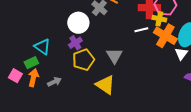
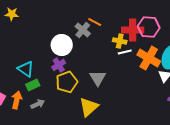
yellow cross: (159, 19) -> (120, 41), moved
green rectangle: (31, 63) -> (33, 85), moved
yellow triangle: (105, 85) -> (89, 107), turned 45

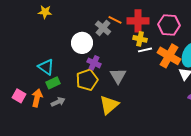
yellow star: (12, 14) -> (45, 12), moved
red cross: (133, 30) -> (138, 21), moved
purple cross: (59, 65) -> (94, 63), moved, turned -32

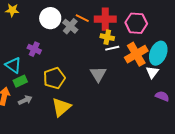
white circle: (82, 43) -> (50, 18), moved
orange cross: (169, 56) -> (136, 54), turned 30
purple cross: (94, 63) -> (34, 49), moved
gray triangle: (118, 76) -> (98, 74), moved
yellow triangle: (109, 105) -> (61, 107), moved

